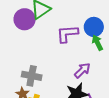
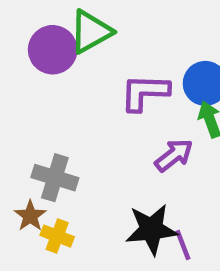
purple arrow: (82, 70) -> (174, 155), moved

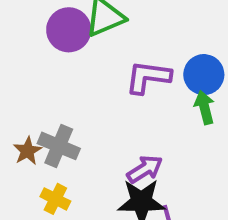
purple arrow: (174, 155) -> (145, 169), moved
brown star: (30, 216) -> (27, 151), moved

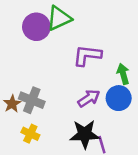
blue circle: (204, 75) -> (119, 98), moved
purple arrow: (145, 169) -> (89, 98), moved

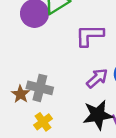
yellow cross: (30, 134) -> (43, 122), turned 36

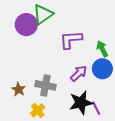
gray cross: (40, 88) -> (45, 85), moved

